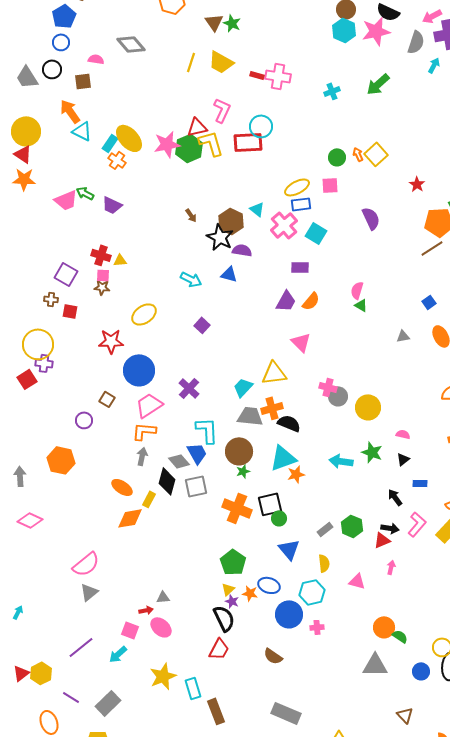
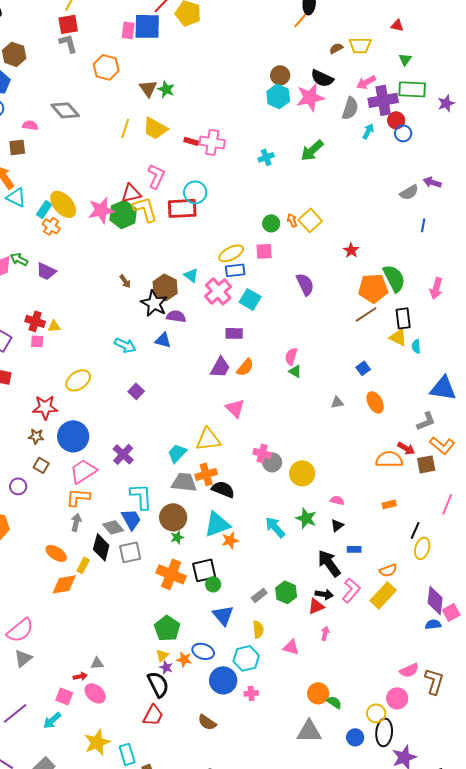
brown star: (102, 287) -> (36, 436), moved
cyan arrow: (341, 461) -> (275, 527), turned 40
black arrow: (395, 497) -> (329, 563), size x1.6

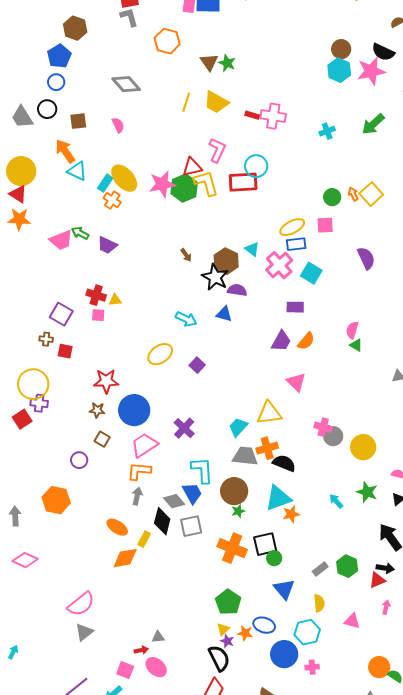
pink semicircle: (30, 125) -> (118, 125), moved, turned 56
yellow ellipse: (78, 380) -> (160, 354), moved
cyan arrow: (275, 527) -> (336, 501), size x0.7

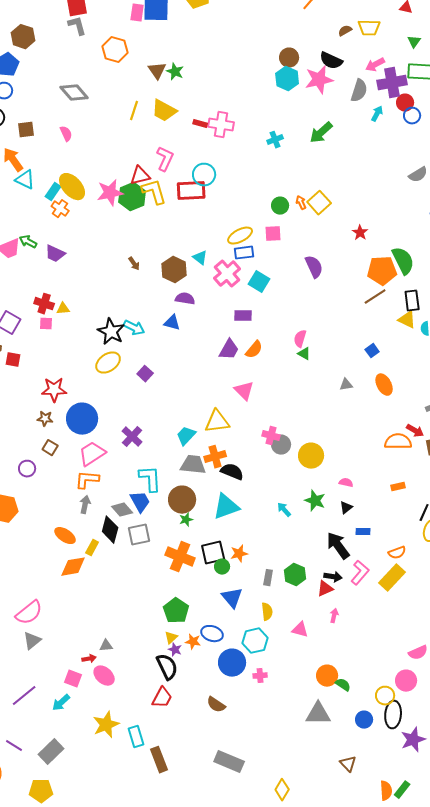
black star: (215, 277) -> (111, 332), moved
orange star: (291, 514) -> (239, 554), moved
gray rectangle: (320, 569) -> (268, 578), turned -42

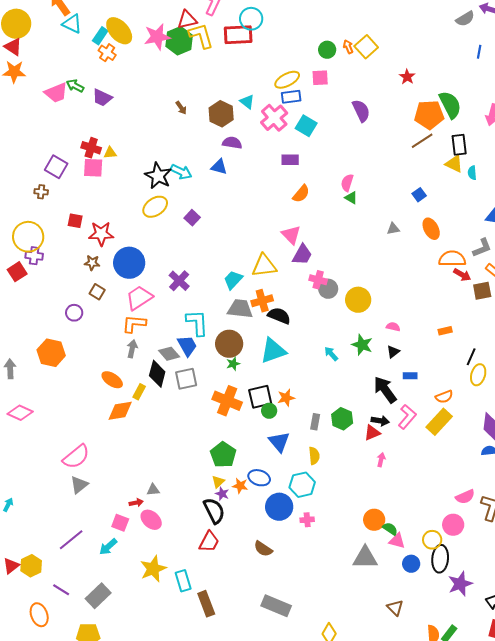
pink square: (46, 324) -> (93, 168), size x1.5
purple trapezoid: (229, 350) -> (302, 255), moved
red square: (13, 360) -> (75, 221), moved
orange semicircle: (398, 442) -> (452, 259), moved
pink triangle: (300, 630) -> (397, 541), moved

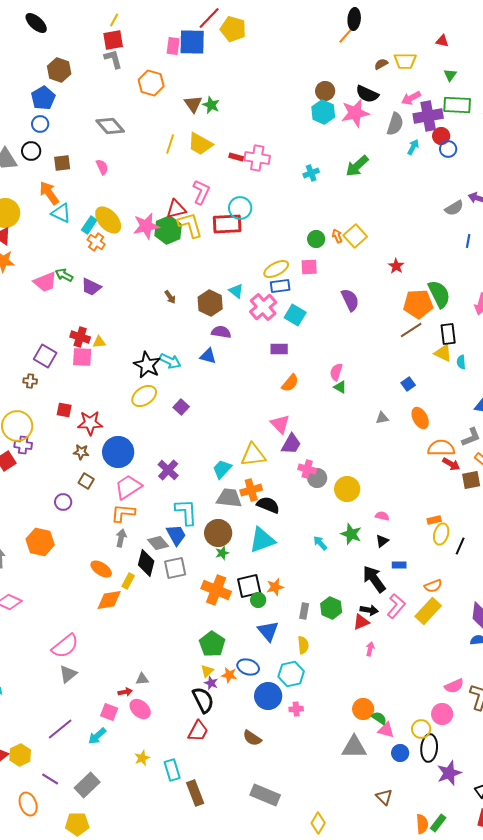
yellow ellipse: (478, 375) -> (441, 534), moved
yellow star: (153, 569) -> (142, 758), size x0.6

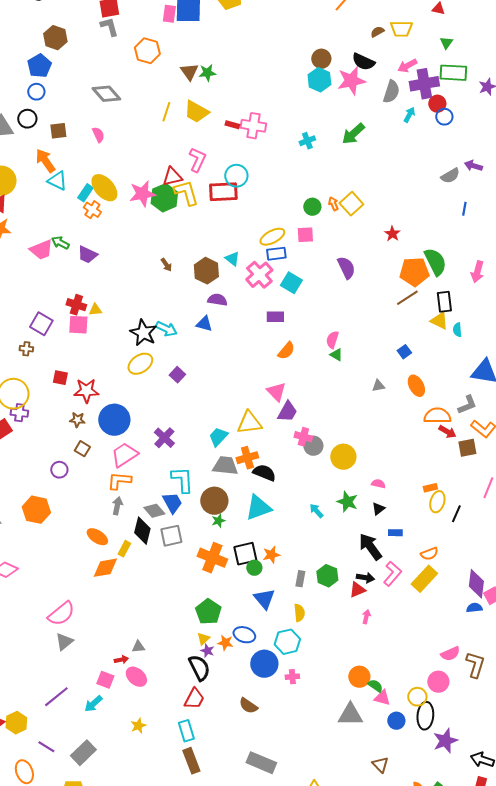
green star: (211, 105) -> (207, 73), turned -30
cyan rectangle: (172, 770) -> (186, 731), moved

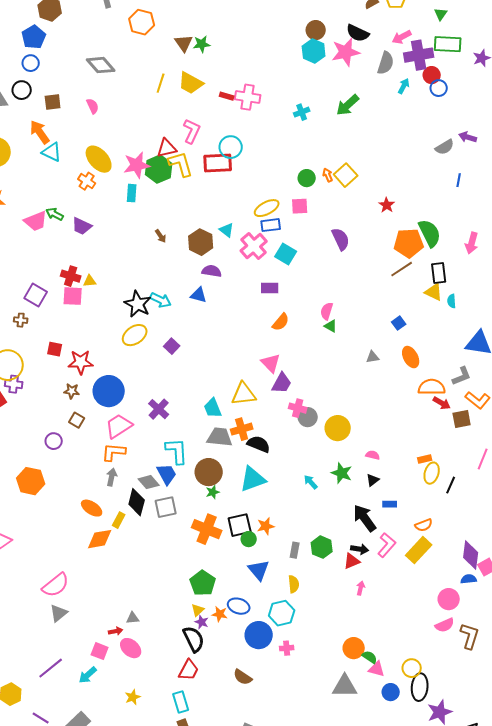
cyan rectangle: (85, 193) -> (132, 193), moved, turned -30
cyan trapezoid: (218, 437) -> (213, 408), turned -65
pink circle: (438, 682) -> (449, 599), moved

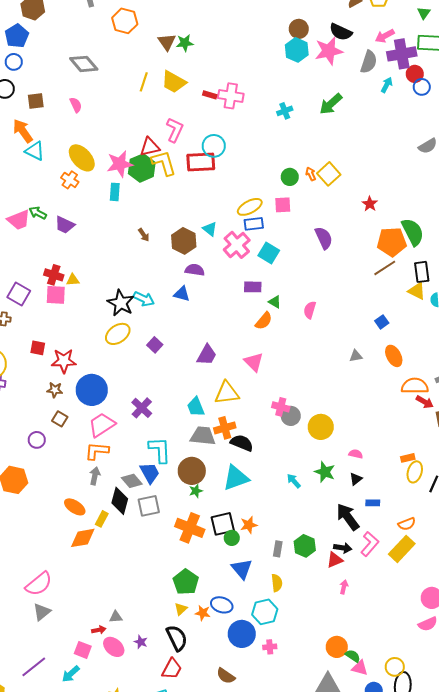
green triangle: (331, 326) -> (275, 302), moved
purple trapezoid: (282, 383) -> (207, 355), moved
purple star: (202, 622) -> (141, 642), moved

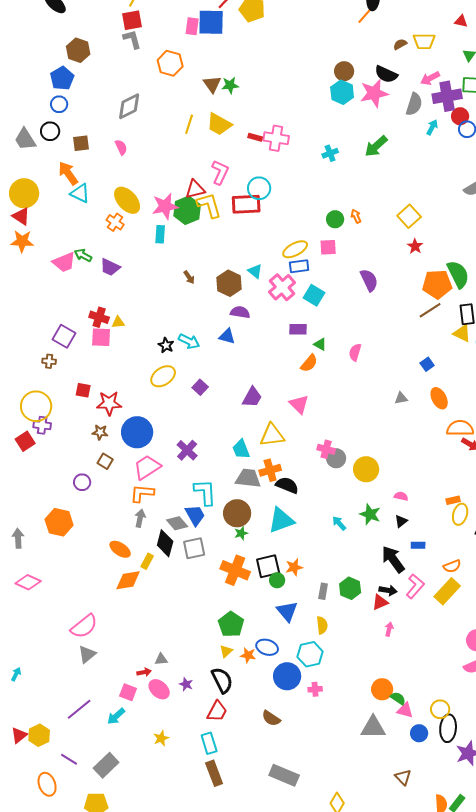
gray diamond: (84, 64) -> (129, 106), turned -76
yellow square: (329, 174) -> (409, 216), moved
black star: (121, 303) -> (166, 345), size x0.6

